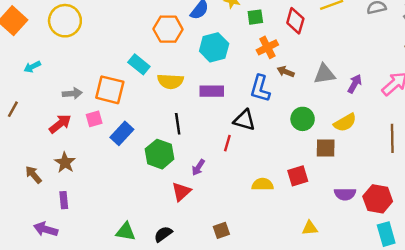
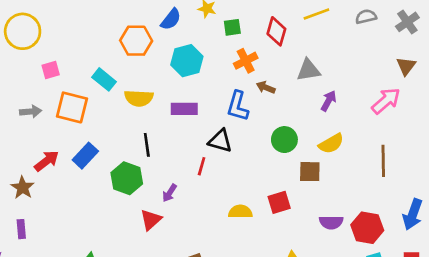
gray triangle: (324, 74) -> (308, 70), moved
purple arrow: (355, 84) -> (329, 101), moved
pink square: (94, 119) -> (51, 70), moved
red arrow: (60, 124) -> (47, 161), moved

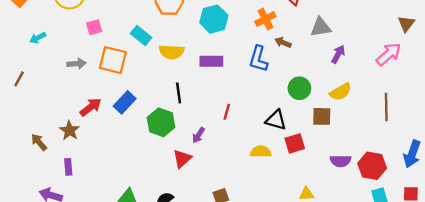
black triangle: (220, 141) -> (276, 120), moved

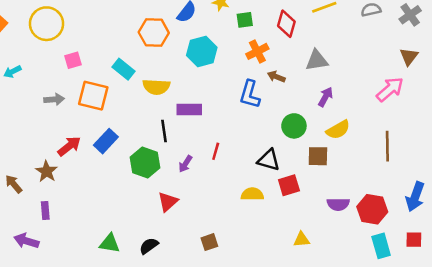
purple arrow: (338, 54) -> (326, 97), moved
purple rectangle: (211, 61) -> (189, 110), moved
purple arrow: (199, 135) -> (185, 164), moved

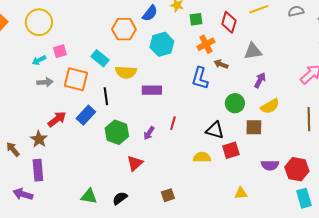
cyan arrow: (12, 72) -> (39, 60), moved
black line: (164, 131) -> (106, 96), moved
purple rectangle: (45, 211) -> (38, 170), size x1.5

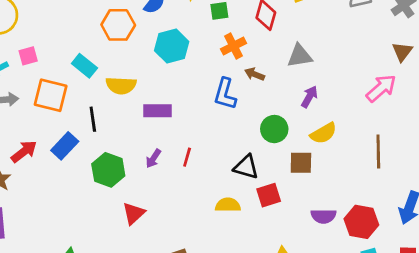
purple arrow: (149, 133) -> (153, 159), moved

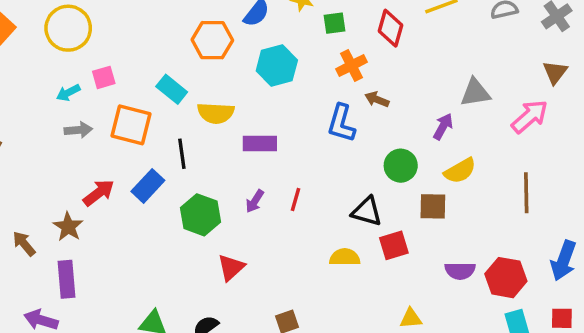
gray triangle: (300, 56) -> (475, 93), moved

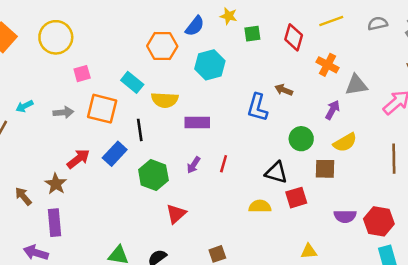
orange cross: (351, 66) -> (328, 65), moved, turned -35
cyan arrow: (68, 93) -> (24, 106), moved

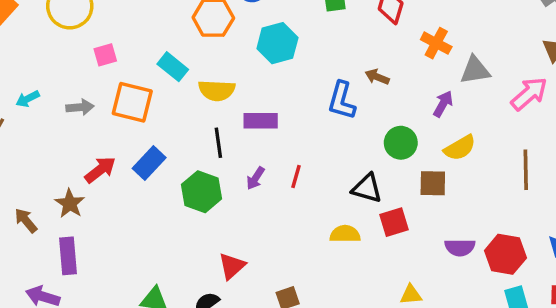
black line: (140, 130) -> (218, 143), moved
red triangle: (176, 214) -> (232, 266), moved

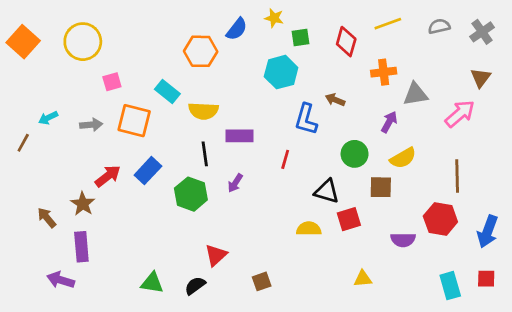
cyan hexagon: (277, 43) -> (281, 72), moved
orange cross: (436, 43) -> (384, 72), turned -35
red line: (296, 177) -> (285, 159), moved
red hexagon: (505, 254) -> (440, 219), moved

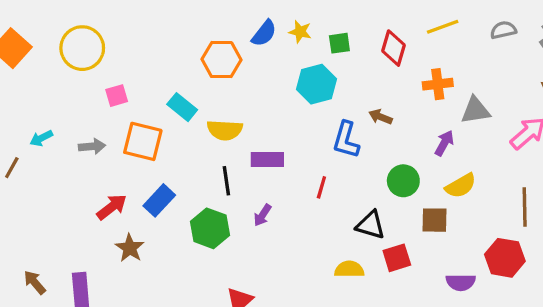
yellow star: (274, 18) -> (300, 32), moved
brown star: (83, 204) -> (130, 248), moved
brown arrow: (47, 218) -> (35, 282), moved

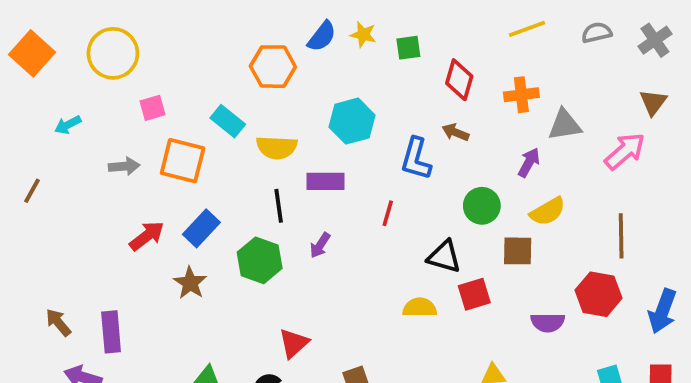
red diamond: (394, 48) -> (459, 80), moved
cyan hexagon: (317, 84) -> (352, 121), moved
cyan arrow: (41, 138) -> (68, 125), moved
brown star: (130, 248) -> (190, 283), moved

